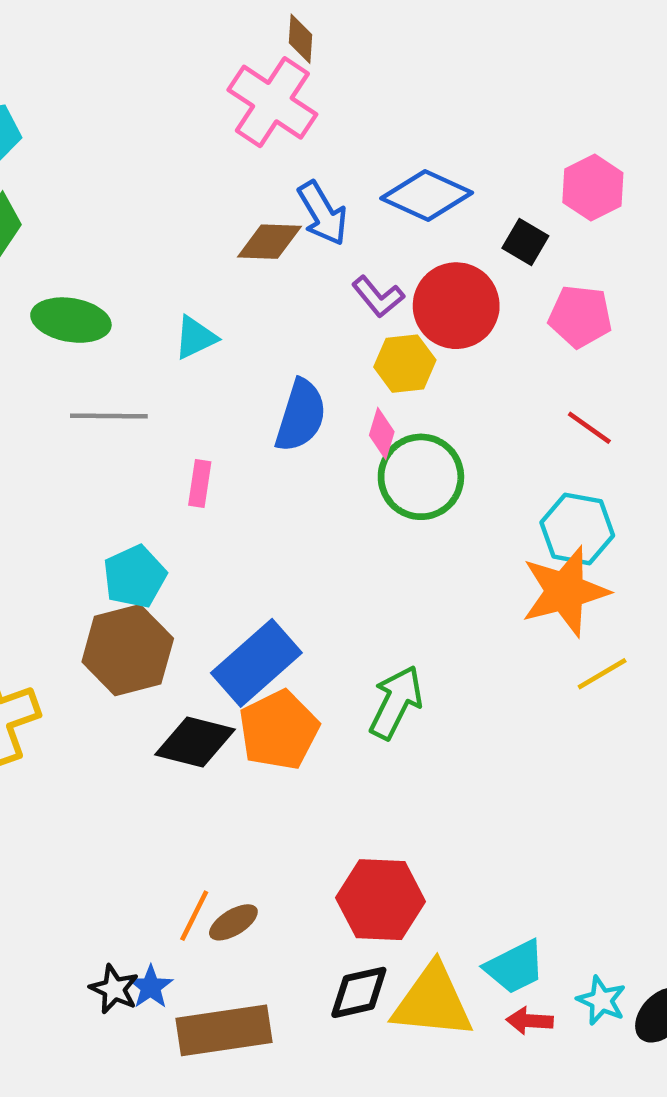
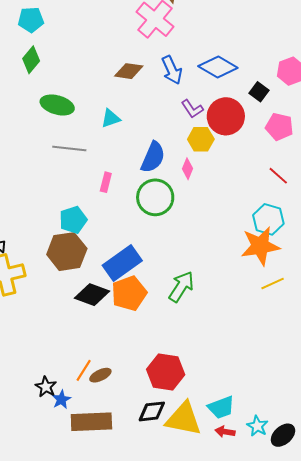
brown diamond: (269, 242) -> (129, 71), moved
green circle: (421, 477) -> (155, 197), moved
black star: (114, 989) -> (46, 387), moved

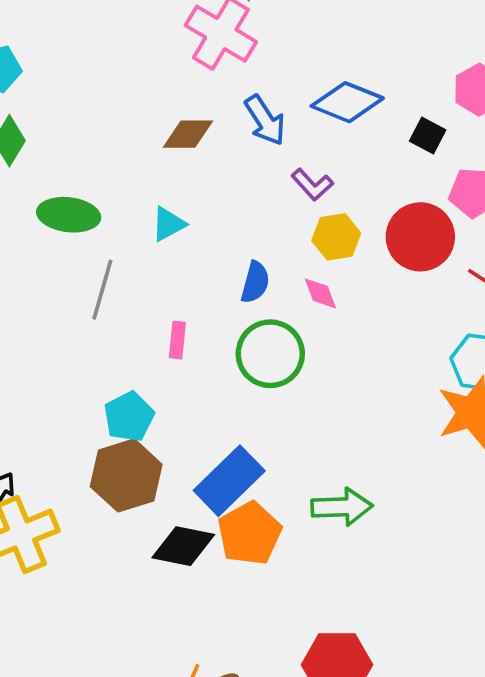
red circle: (226, 116) -> (420, 237), moved
gray line: (69, 149) -> (102, 290), turned -72
blue semicircle: (153, 157) -> (255, 282), size x0.7
pink diamond: (188, 169) -> (320, 293), turned -35
green arrow: (181, 287) -> (342, 507), turned 64

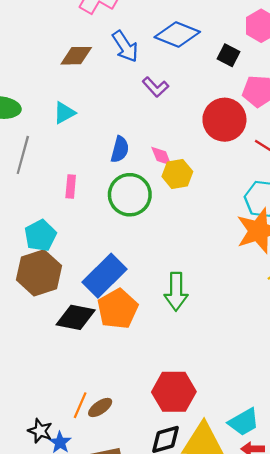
yellow hexagon: (336, 237) -> (177, 174), moved
green arrow: (342, 507) -> (176, 292), turned 93

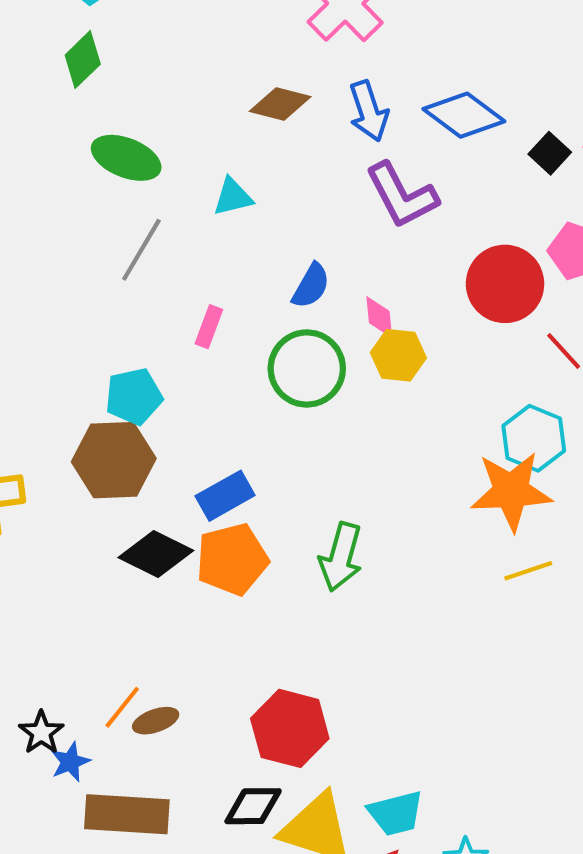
black square: (229, 55) -> (550, 153), moved
purple L-shape: (156, 87) -> (402, 195), size x1.6
blue rectangle: (104, 276) -> (225, 496), size x0.7

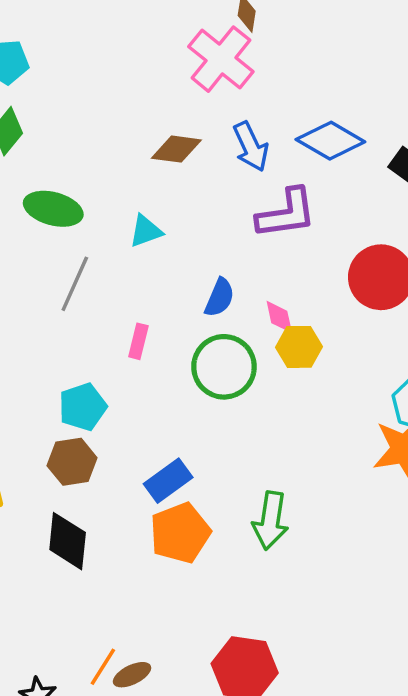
purple L-shape: (402, 195) -> (286, 213), turned -64
brown hexagon: (114, 460) -> (72, 462), size x0.7
black diamond: (156, 554) -> (68, 541), moved, turned 76

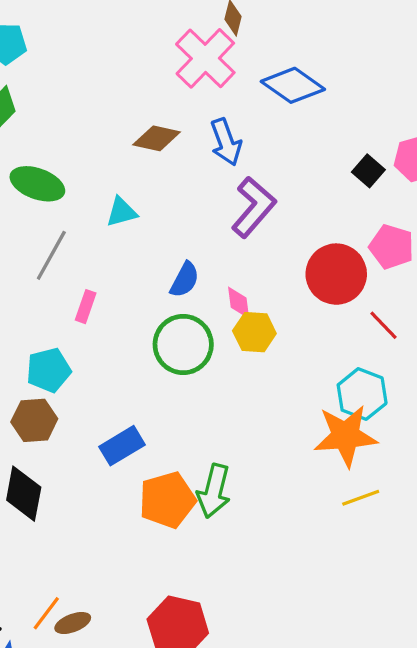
blue diamond: (330, 141) -> (293, 85), moved
purple L-shape: (286, 213) -> (254, 207), turned -46
pink rectangle: (138, 341) -> (86, 307), moved
orange pentagon: (180, 533) -> (167, 500), moved

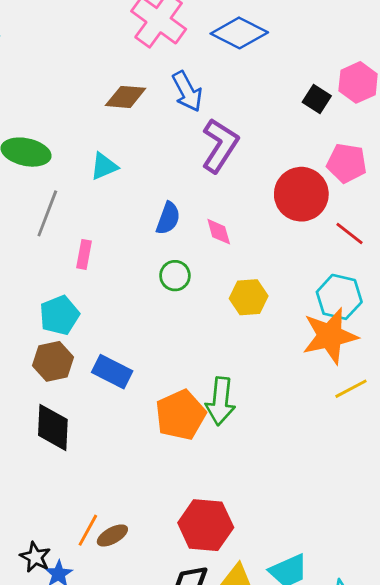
yellow hexagon: (254, 332) -> (249, 297), moved
green circle: (183, 344) -> (175, 276), size x0.6
blue rectangle: (122, 446) -> (112, 372), moved, turned 66

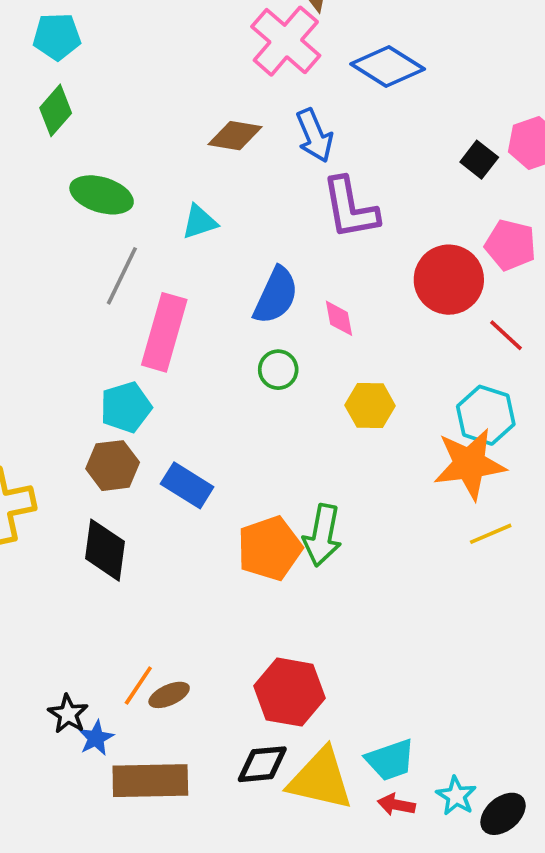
purple L-shape: (220, 145) -> (350, 208), turned 132
blue semicircle: (168, 218) -> (276, 296), size x1.4
pink rectangle: (84, 254) -> (164, 332), size x2.0

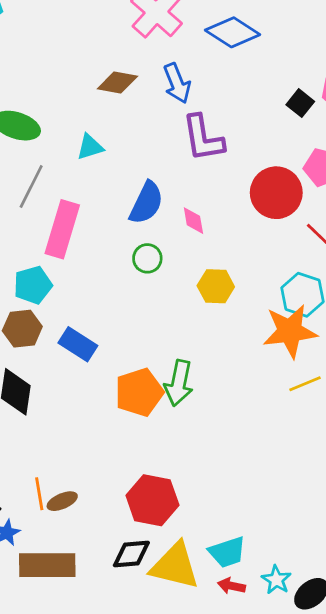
orange line: (138, 685) -> (39, 494), turned -44

